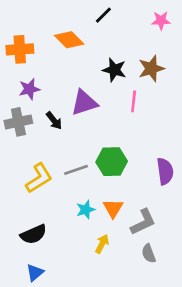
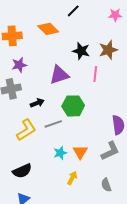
black arrow: (54, 121) -> (37, 103), moved, turned -72
green hexagon: (112, 162) -> (73, 106), moved
gray L-shape: (143, 222) -> (110, 151), moved

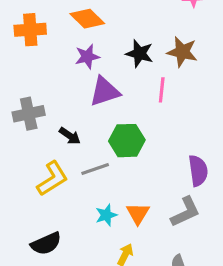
brown star: (108, 50) -> (182, 52), turned 30
purple star: (19, 65) -> (87, 57), moved
black arrow: (37, 103) -> (70, 136), turned 56

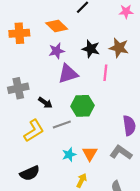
gray L-shape: (185, 212) -> (121, 152), turned -120

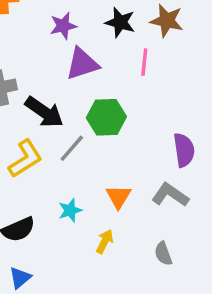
black arrow: (45, 103) -> (44, 112), size x1.6
gray line: (62, 124) -> (72, 148), turned -30
cyan star: (69, 155) -> (70, 210), moved

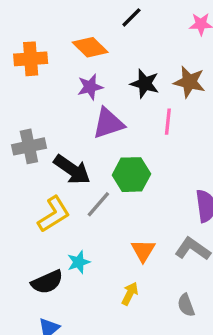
cyan star: (70, 210) -> (79, 262), moved

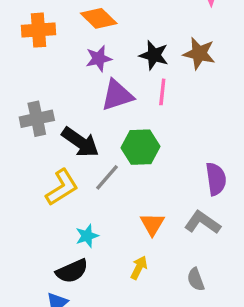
pink line: (168, 122) -> (162, 92), moved
black semicircle: (47, 282) -> (72, 271), moved

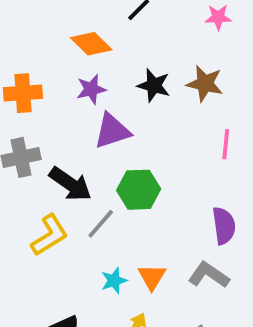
orange cross: (38, 30) -> (23, 93), moved
pink line: (162, 92) -> (226, 144), moved
cyan star: (87, 236) -> (114, 281), moved

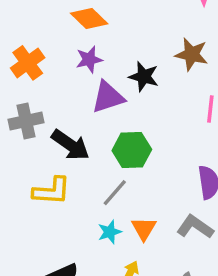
black star: (154, 85) -> (144, 77), moved
orange cross: (23, 93) -> (28, 63), turned -32
gray line: (101, 224) -> (115, 193), moved
yellow L-shape: (50, 235) -> (52, 191), turned 36

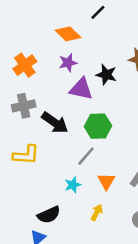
purple triangle: (108, 97) -> (81, 89), turned 30
yellow L-shape: (52, 191) -> (26, 155), moved
cyan star: (110, 232) -> (73, 185), moved

